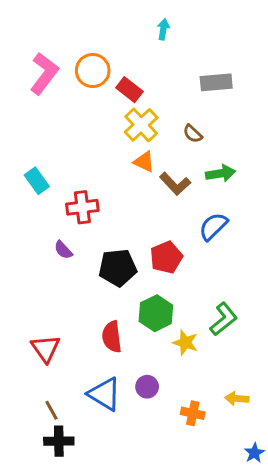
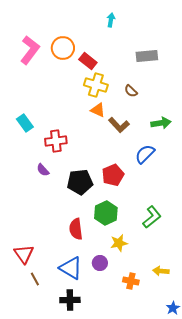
yellow cross: (141, 125) -> (96, 85), turned -30
green arrow: (221, 173) -> (161, 123), moved
yellow star: (185, 343) -> (119, 243), moved, turned -30
red triangle: (46, 348) -> (24, 254), moved
black cross: (59, 441) -> (70, 300), moved

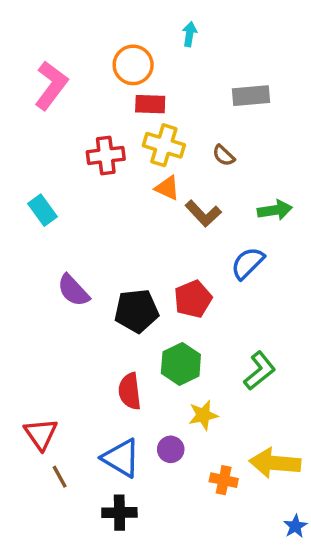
orange circle: (63, 48) -> (133, 65), moved
red rectangle: (88, 61) -> (150, 104), turned -36
red cross: (56, 141) -> (106, 155), moved
purple semicircle: (43, 170) -> (73, 290), size x1.5
yellow arrow: (161, 271) -> (275, 463), size x1.8

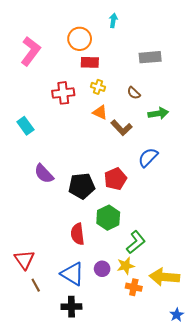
yellow cross: (164, 145) -> (98, 87), size x0.6
green arrow: (275, 210) -> (158, 113), moved
green L-shape: (260, 371) -> (136, 242), moved
yellow star: (203, 415) -> (126, 266), moved

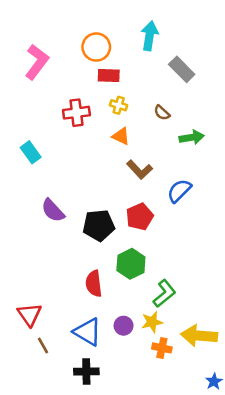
cyan arrow: (113, 20) -> (150, 36), moved, size x1.6
gray rectangle: (150, 57) -> (182, 69), turned 50
brown L-shape: (122, 128) -> (140, 170), moved

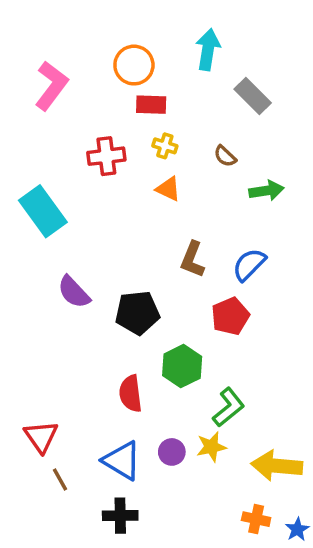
cyan rectangle: (31, 152) -> (43, 211), size x1.6
brown L-shape: (140, 170) -> (192, 259), moved, turned 65
red pentagon: (140, 217) -> (230, 316), moved
orange cross: (162, 348) -> (256, 519), moved

